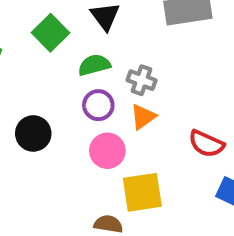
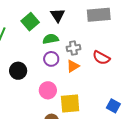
gray cross: (141, 80) -> (73, 48), turned -32
red semicircle: (206, 144) -> (101, 58), moved
pink circle: (107, 151) -> (48, 90), moved

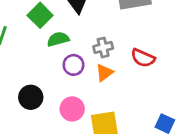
green semicircle: (51, 39) -> (58, 39), moved
black circle: (18, 71) -> (31, 97), moved

